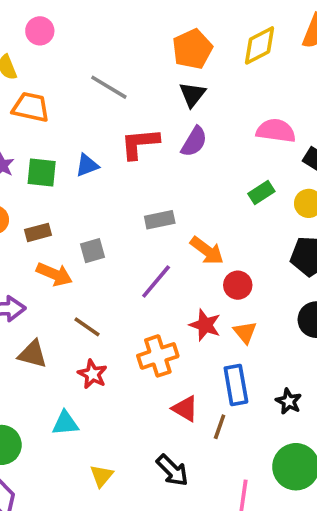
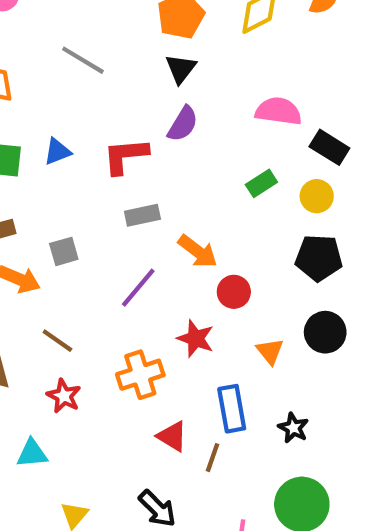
red L-shape: (140, 143) -> (125, 156), moved
orange triangle: (245, 332) -> (270, 351), moved

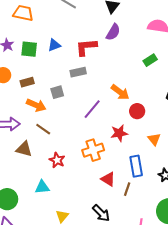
gray rectangle: (142, 215) -> (78, 72), moved
red star: (196, 339) -> (119, 133), turned -30
brown line: (57, 341) -> (43, 129), moved

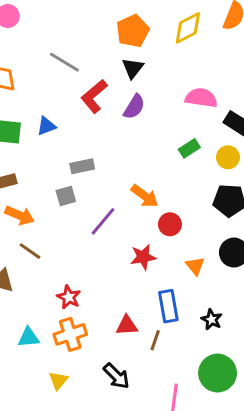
red L-shape: (86, 47) -> (94, 96), moved, turned -35
gray square: (57, 92) -> (66, 196), moved
orange cross: (93, 150) -> (70, 334), moved
red star: (57, 160) -> (69, 297), moved
red triangle: (108, 179) -> (127, 325), turned -35

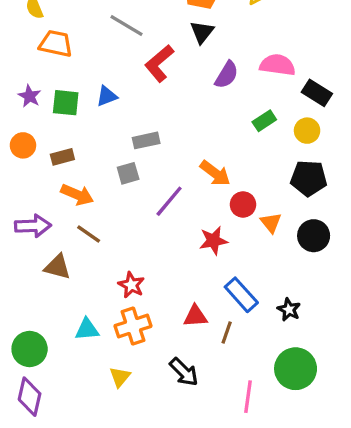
purple semicircle: (134, 107) -> (227, 75), moved
orange triangle: (195, 266) -> (271, 223), moved
blue rectangle: (168, 306) -> (241, 295), turned -32

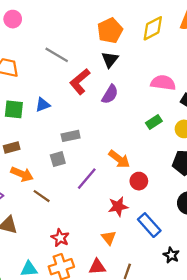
purple semicircle: (227, 75) -> (110, 94), moved
orange triangle: (271, 223) -> (109, 238), moved
brown line: (89, 234) -> (42, 196), moved
blue rectangle: (241, 295) -> (149, 225), moved
red triangle: (195, 316) -> (97, 267), moved

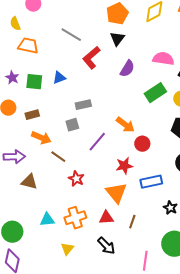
purple semicircle: (110, 94) -> (127, 69), moved
green rectangle: (154, 122) -> (155, 93), size x1.5
blue rectangle: (149, 225) -> (151, 182), turned -60
red star: (60, 238) -> (76, 179), moved
orange triangle: (109, 238) -> (116, 193), size x1.6

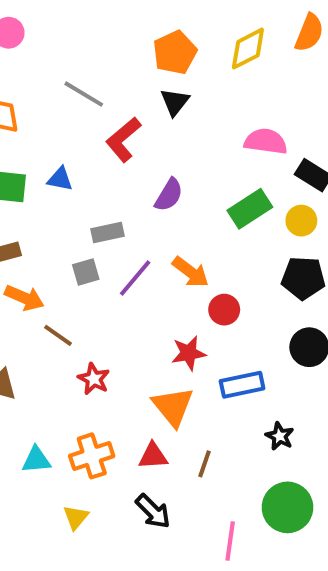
purple semicircle: (127, 69) -> (169, 195), moved
blue triangle: (59, 78) -> (60, 179), turned 32
purple line: (97, 142) -> (135, 278), moved

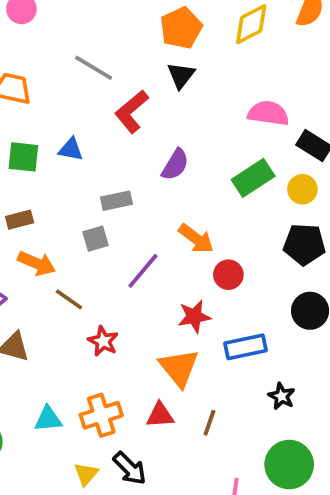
purple line: (135, 278) -> (143, 271), moved
black arrow: (153, 511) -> (130, 468), moved

